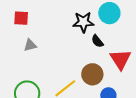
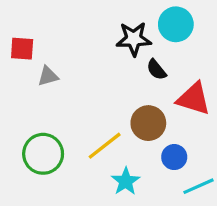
red square: (21, 18) -> (22, 49), moved
red triangle: (120, 59) -> (194, 99), turned -40

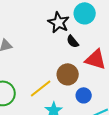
black star: (134, 39) -> (59, 22), turned 30

